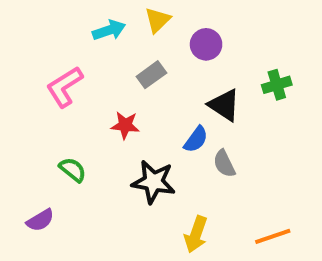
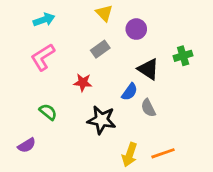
yellow triangle: (158, 20) -> (104, 13), turned -30
cyan arrow: (109, 30) -> (44, 20), moved
orange line: (273, 236) -> (163, 153), moved

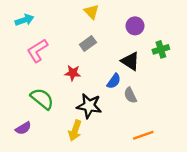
cyan arrow: (44, 20) -> (24, 20), moved
purple circle: (136, 29) -> (135, 26), moved
green semicircle: (48, 112) -> (42, 99), size x1.5
yellow arrow: (130, 155) -> (75, 131), moved

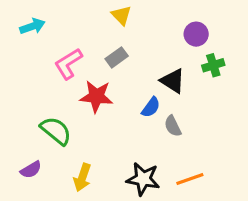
purple circle: (135, 26) -> (196, 34), moved
pink L-shape: (37, 51) -> (68, 64), moved
red star: (73, 73) -> (96, 96), size x1.5
black star: (89, 106) -> (143, 179), moved
yellow arrow: (75, 131) -> (82, 177), moved

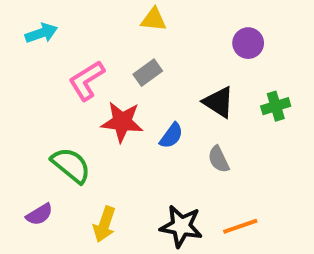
yellow triangle: (121, 15) -> (154, 19), turned -40
green cross: (213, 65) -> (276, 106), moved
blue semicircle: (151, 107) -> (171, 136), moved

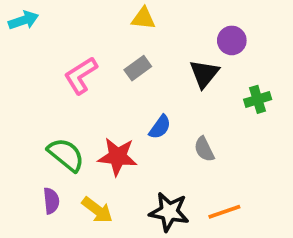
cyan arrow: (41, 33) -> (24, 20), moved
black triangle: (219, 102) -> (204, 74), moved, turned 36
red star: (122, 122) -> (118, 157), moved
purple semicircle: (39, 214) -> (51, 201), moved, turned -65
yellow arrow: (104, 224) -> (97, 210), turned -72

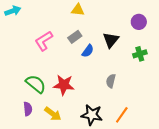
purple circle: (232, 40) -> (139, 22), moved
blue semicircle: (160, 127) -> (88, 51), moved
gray semicircle: (204, 149) -> (111, 81), turned 40
orange line: (224, 212) -> (122, 115), turned -36

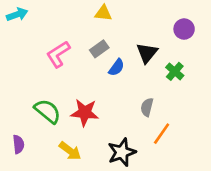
green cross: (140, 54) -> (175, 71), moved, turned -32
purple semicircle: (28, 109) -> (18, 144), moved
black star: (92, 115) -> (122, 152), turned -30
orange line: (122, 115) -> (162, 134), moved

